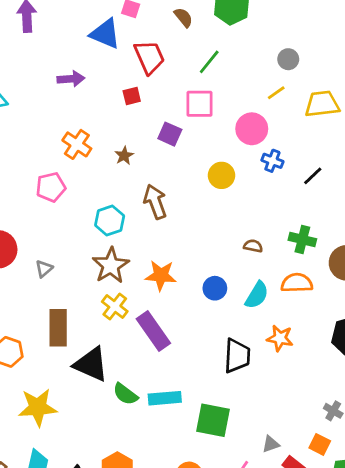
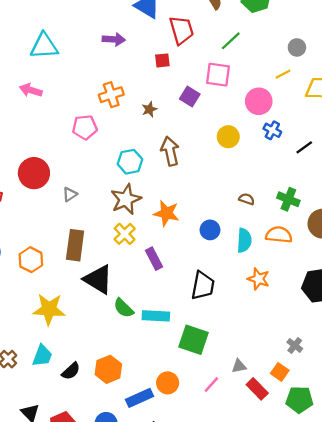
orange cross: (77, 144) -> (111, 95), turned 30
cyan semicircle: (257, 295) -> (244, 240), turned -35
purple rectangle: (153, 331) -> (154, 259), size x0.7
black trapezoid: (237, 356) -> (203, 286), moved

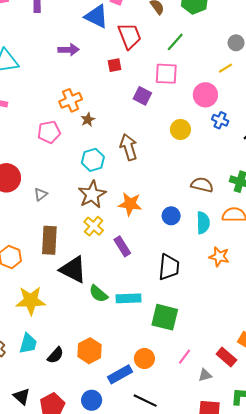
brown star: (149, 109) -> (88, 120), moved
brown semicircle: (247, 199) -> (202, 185), size x1.5
gray triangle: (239, 366) -> (205, 375), moved

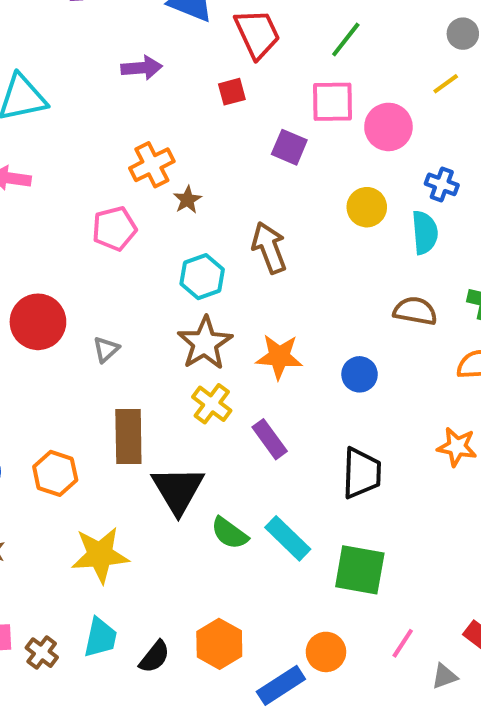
pink circle: (205, 95) -> (388, 127), moved
cyan semicircle: (203, 223) -> (425, 232), moved
black triangle: (73, 270) -> (178, 490), turned 36
cyan rectangle: (128, 298) -> (288, 538), turned 50

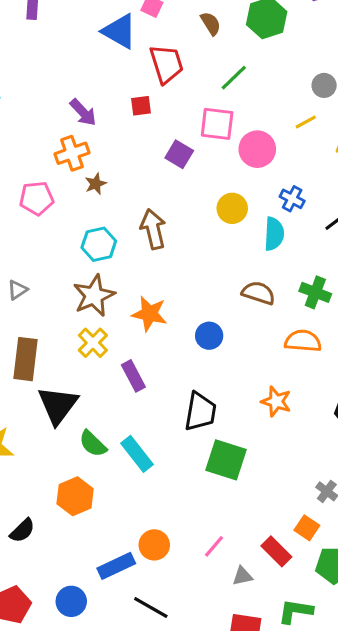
purple arrow: (142, 68) -> (83, 112), moved, turned 44
green square: (360, 570) -> (226, 460), moved
orange hexagon: (219, 644) -> (75, 496), moved

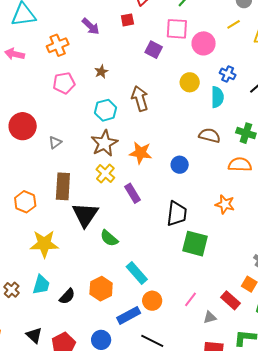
orange cross: (72, 153) -> (58, 45), moved
cyan rectangle: (137, 454) -> (137, 273), moved
orange hexagon: (75, 496) -> (101, 289), moved

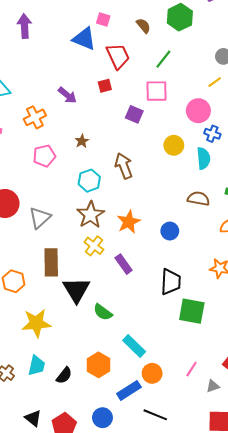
pink circle: (204, 43) -> (198, 111), moved
gray triangle: (55, 142) -> (40, 218), size x1.6
orange star: (141, 153) -> (129, 222), turned -30

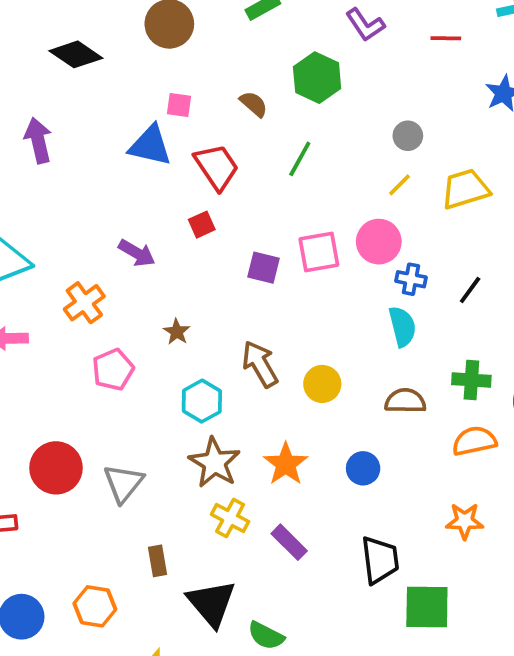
pink square: (156, 91) -> (319, 252), moved
yellow circle: (174, 145) -> (322, 384), moved
brown rectangle: (51, 262) -> (157, 561), size x0.6

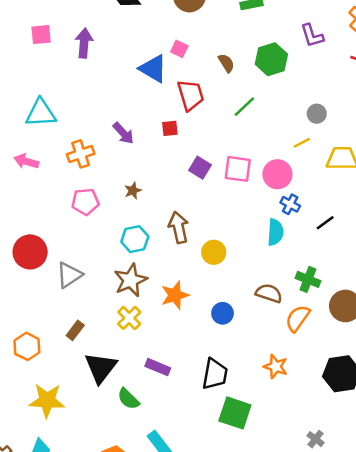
brown semicircle: (405, 401) -> (269, 293), moved
orange semicircle: (474, 441) -> (298, 318), turned -60
purple rectangle: (289, 542) -> (158, 367), moved, turned -40
brown rectangle: (157, 561) -> (75, 330), turned 30

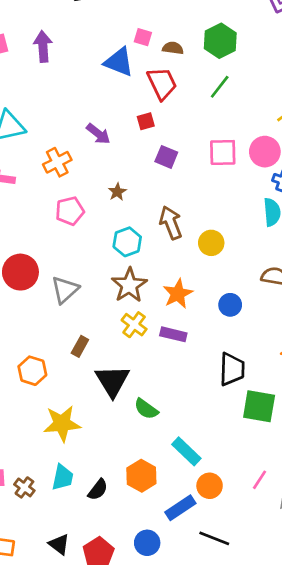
green hexagon: (271, 59) -> (220, 41), moved
brown semicircle: (226, 63) -> (173, 48), moved, turned -42
purple square: (200, 168) -> (166, 157), moved
purple rectangle: (158, 367) -> (173, 334), moved

